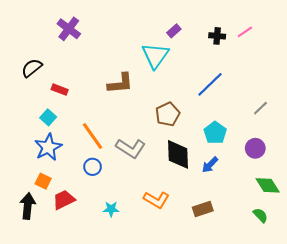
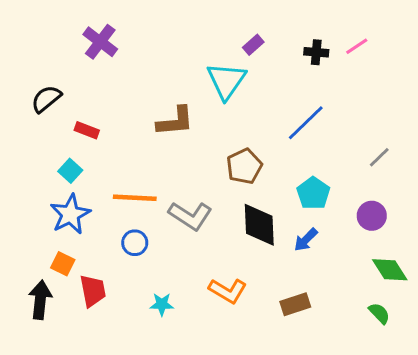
orange line: (93, 136) -> (135, 198), turned -52
red trapezoid: (64, 200) -> (93, 291), turned 105

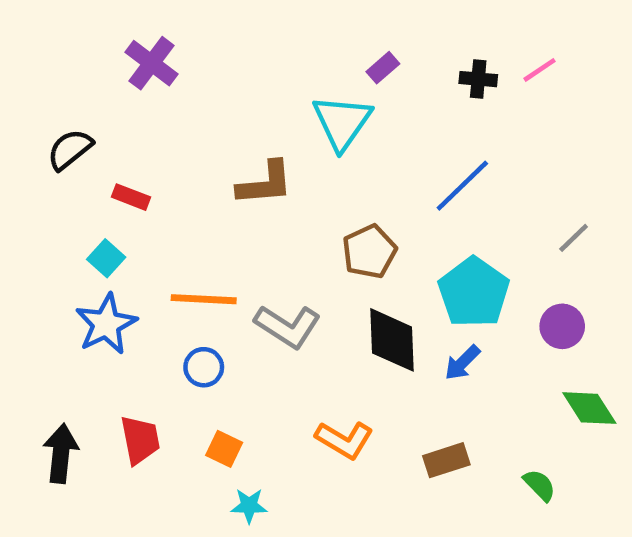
cyan pentagon: (313, 193) -> (474, 292), size x1.4
orange square: (63, 264) -> (224, 449), moved
cyan star: (162, 304) -> (249, 506), moved
green semicircle: (379, 313) -> (539, 485), moved

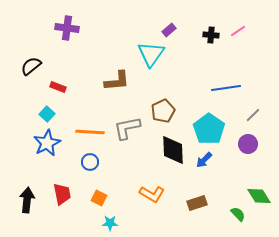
purple cross: (152, 63) -> (67, 28), turned -30
blue line: (462, 186) -> (226, 88), moved, turned 36
gray line: (574, 238) -> (253, 115), moved
gray L-shape: (288, 326) -> (127, 128), moved, turned 136
green diamond: (589, 408) -> (259, 196), moved

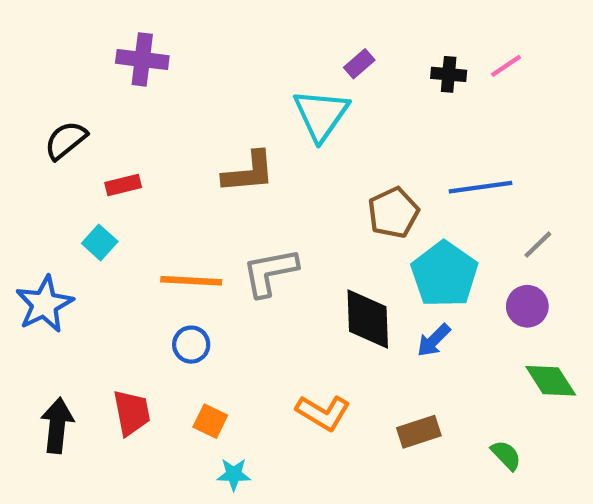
red rectangle: (58, 87) -> (123, 185), turned -35
brown pentagon: (163, 111) -> (393, 213), moved
blue star: (47, 143) -> (44, 304), moved
green diamond: (259, 196) -> (551, 381), moved

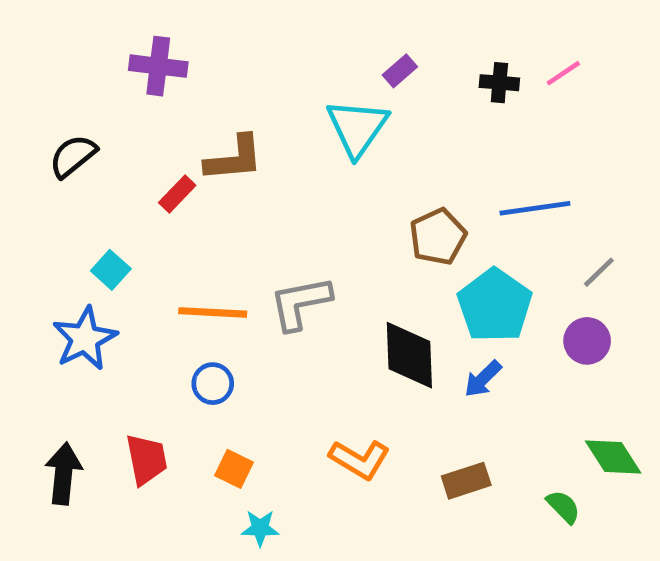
brown L-shape: (249, 172) -> (234, 158), moved
red rectangle: (123, 185) -> (177, 194), moved, turned -32
blue star: (44, 304) -> (85, 339), moved
green diamond: (551, 381) -> (613, 457), moved

